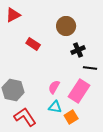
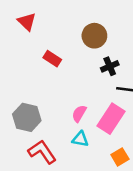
red triangle: (13, 15) -> (27, 22), turned -49
orange square: (71, 117) -> (120, 157), moved

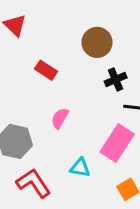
pink semicircle: (79, 114) -> (60, 118), moved

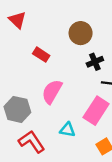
pink semicircle: (60, 118) -> (52, 92), size x1.5

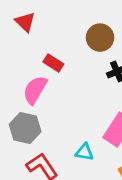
pink semicircle: (52, 92) -> (35, 90), moved

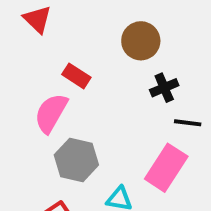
gray hexagon: (25, 128) -> (76, 160), moved

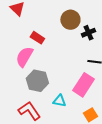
black cross: (164, 88) -> (89, 33), moved

